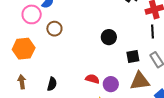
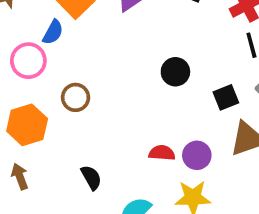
brown circle: (54, 29) -> (76, 97), moved
brown arrow: (22, 82) -> (20, 176), moved
black semicircle: (52, 84) -> (91, 178), turned -32

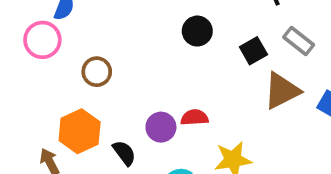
orange hexagon: (27, 125) -> (80, 131), moved
purple circle: (197, 155) -> (161, 127), moved

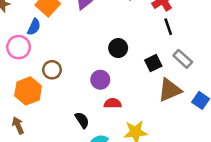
purple circle: (161, 127) -> (100, 80), moved
orange hexagon: (80, 131) -> (28, 91), moved
black semicircle: (124, 153) -> (82, 120), moved

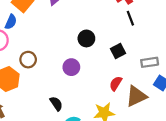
gray rectangle: (183, 59) -> (150, 62), moved, turned -49
brown triangle: (170, 90) -> (136, 96), moved
red semicircle: (113, 103) -> (116, 83), moved, turned -56

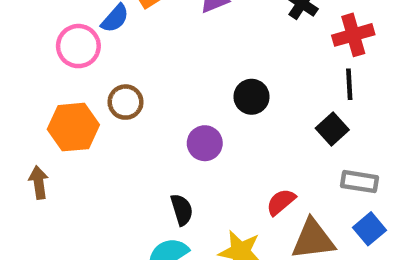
black square: (118, 51) -> (332, 129), moved, turned -32
black semicircle: (56, 104) -> (182, 210), moved

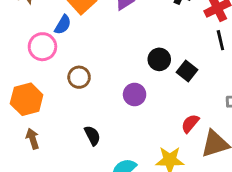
orange hexagon: (73, 127) -> (27, 99), moved
black square: (332, 129) -> (187, 71), moved
black semicircle: (182, 210) -> (92, 136), moved

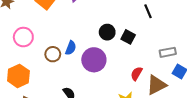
blue semicircle: (63, 25) -> (71, 48), moved
purple circle: (135, 95) -> (94, 60), size x1.5

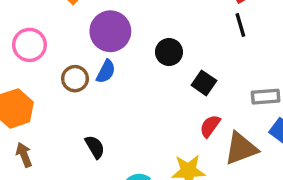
black square: (128, 37) -> (204, 83), moved
purple circle: (94, 60) -> (110, 31), moved

